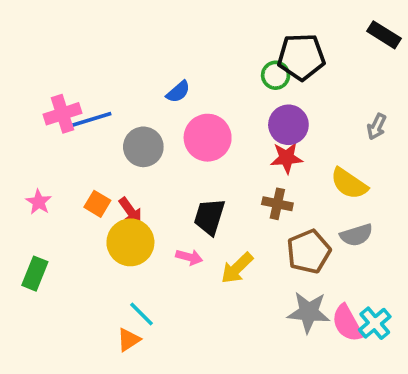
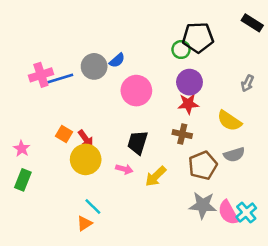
gray circle: (143, 147) -> (94, 66), moved
pink star: (39, 202) -> (22, 149), moved

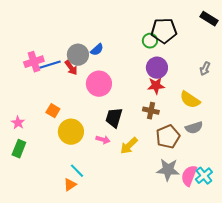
pink circle: (136, 91) -> (99, 84), moved
red arrow: (86, 139) -> (71, 68), moved
pink semicircle: (228, 213) -> (189, 176), turned 50

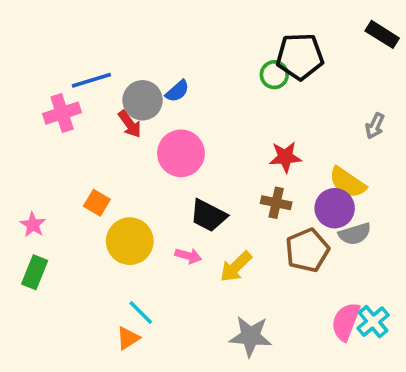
blue line: (50, 65) -> (91, 80), moved
purple circle: (157, 68) -> (335, 208), moved
black trapezoid: (114, 118) -> (208, 216), turned -80
gray star: (168, 170) -> (250, 336), moved

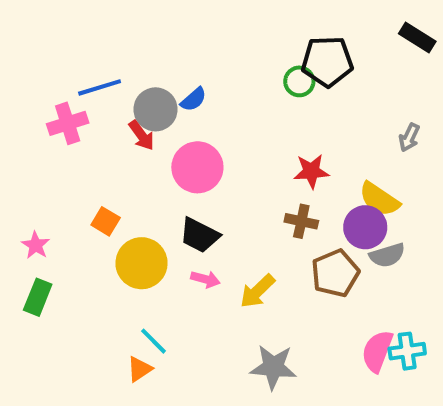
black trapezoid: (208, 216) -> (199, 235), moved
cyan cross: (373, 322) -> (407, 351), turned 32

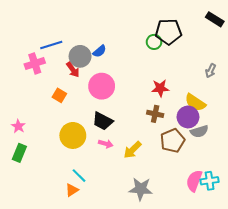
orange square: (106, 221) -> (59, 95), moved

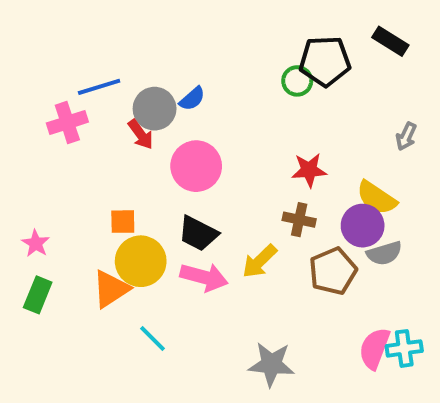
black rectangle: (215, 19) -> (390, 41), moved
orange square: (59, 95) -> (123, 222), moved, turned -32
pink arrow: (106, 144) -> (204, 277), size x1.6
yellow arrow: (132, 150) -> (260, 261), moved
orange triangle: (72, 190) -> (111, 289), moved, size x1.5

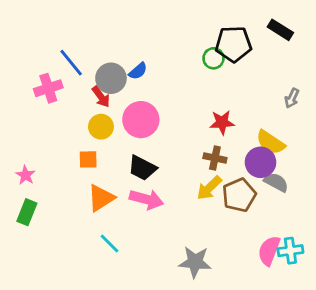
blue line: (99, 87) -> (71, 63), turned 68
gray semicircle: (384, 253) -> (276, 182), turned -135
yellow circle: (141, 261) -> (101, 127), moved, size x0.7
yellow arrow: (260, 261) -> (209, 188), moved
orange triangle: (111, 289) -> (101, 198), moved

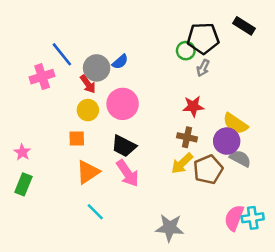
gray arrow: (292, 98) -> (203, 68), moved
pink arrow: (147, 199) -> (128, 173), turned 40

